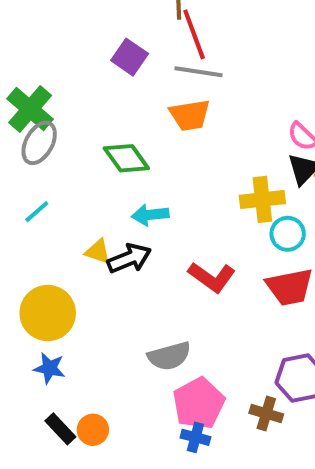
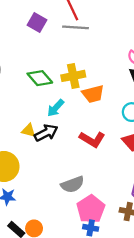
orange trapezoid: (190, 115) -> (93, 94), moved
yellow cross: (262, 199) -> (73, 76), moved
cyan arrow: (150, 215) -> (56, 108), turned -36

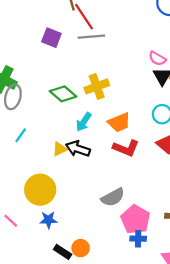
orange trapezoid: (93, 94) -> (119, 122), moved
yellow triangle: (29, 131) -> (60, 149), turned -32
black arrow: (46, 133) -> (78, 149), turned -125

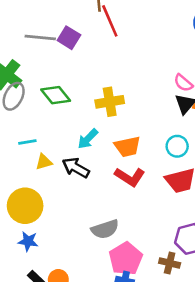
gray line: (91, 37) -> (40, 38), moved
green diamond: (63, 94) -> (56, 95), moved
cyan line: (21, 135) -> (27, 142), moved, turned 35
yellow triangle: (60, 149) -> (44, 162), moved

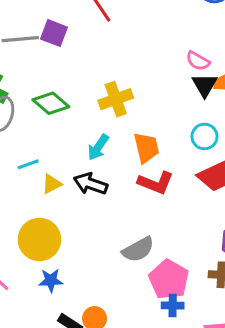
orange trapezoid: (127, 147) -> (146, 148), turned -80

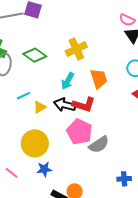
red L-shape: (156, 183) -> (84, 105), moved
pink pentagon: (169, 279) -> (79, 132), moved

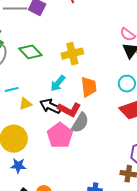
gray semicircle: (99, 145) -> (80, 123), moved, turned -35

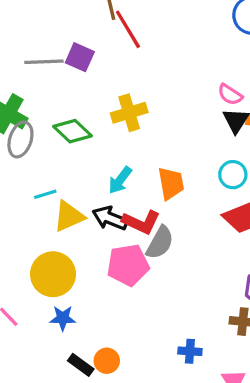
yellow cross: (72, 54) -> (129, 113), moved
yellow triangle: (25, 104) -> (69, 216), size x1.5
pink pentagon: (60, 135) -> (128, 265), turned 30

